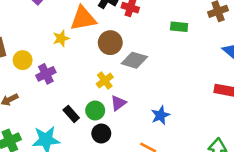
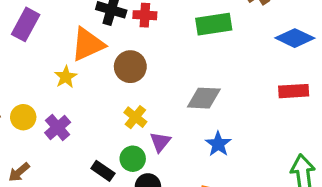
green rectangle: (179, 27) -> (214, 24), size x1.5
gray diamond: (134, 60) -> (204, 98), moved

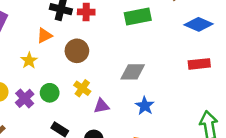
orange triangle: (88, 44) -> (44, 35), size x0.6
purple triangle: (160, 142) -> (101, 106), turned 42
green circle: (133, 159) -> (50, 93), moved

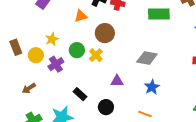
yellow star: (29, 60) -> (52, 39), moved
yellow cross: (82, 88) -> (96, 55), moved
green circle: (50, 93) -> (77, 50), moved

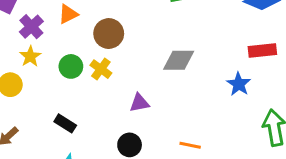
purple cross: (56, 64) -> (31, 27), moved
blue star: (152, 87) -> (239, 84), moved
black rectangle: (80, 94) -> (65, 123), moved

